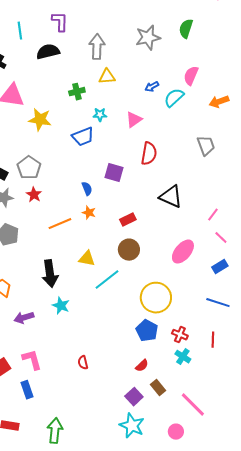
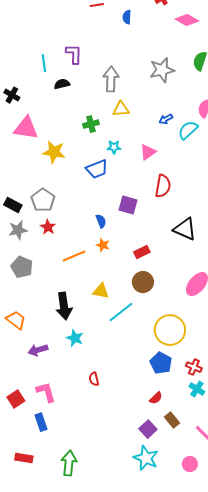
cyan line: (20, 31) -> (44, 63), moved
black semicircle: (48, 52) -> (62, 84), size x0.7
red semicircle: (83, 363) -> (94, 379), moved

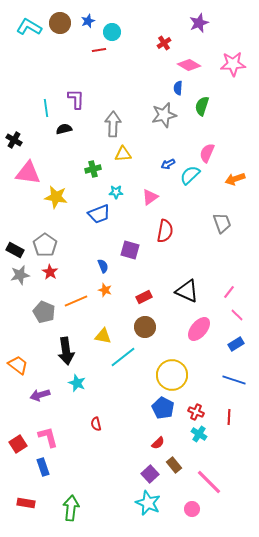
blue semicircle: (127, 17) -> (178, 88), moved
black triangle: (185, 229) -> (187, 291), moved
gray pentagon: (22, 267) -> (44, 312), moved

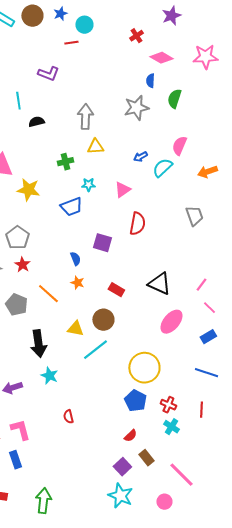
purple L-shape: (76, 99) -> (48, 74), moved, turned 110
red rectangle: (144, 297) -> (116, 290), turned 56
orange line: (76, 301) -> (48, 294), turned 65
brown circle: (145, 327) -> (103, 320), moved

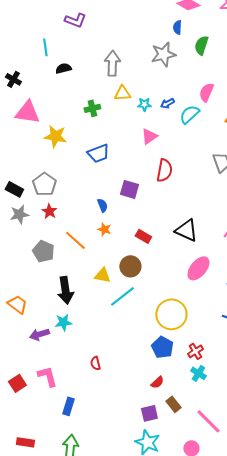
cyan star: (88, 185) -> (144, 104), moved
cyan star: (49, 376) -> (63, 322), moved, turned -30
red cross: (168, 405) -> (195, 351), turned 35
blue rectangle: (15, 460) -> (68, 406), moved, turned 36
purple square: (122, 467) -> (149, 413), turned 30

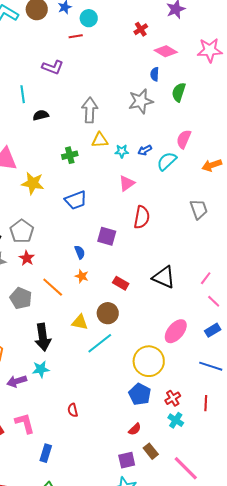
pink ellipse: (198, 268) -> (176, 331), moved

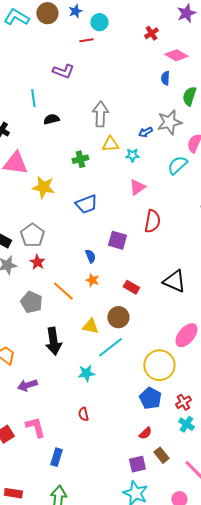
gray star: (141, 101) -> (169, 122), moved
blue arrow: (145, 150) -> (145, 132), moved
cyan star: (41, 369) -> (86, 373), moved

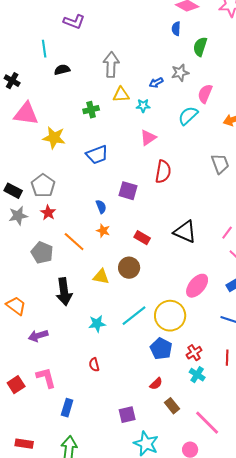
gray star: (169, 122) -> (180, 73), size x0.7
cyan line: (110, 347) -> (134, 316), moved
purple square: (137, 464) -> (127, 415), moved

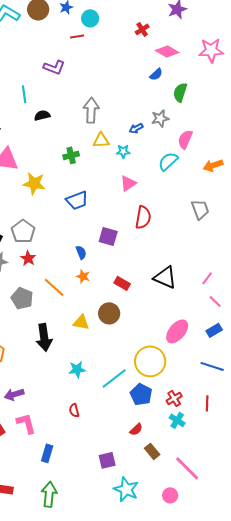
blue semicircle: (176, 29) -> (156, 74), turned -136
cyan line: (134, 316) -> (114, 378), moved
purple arrow: (38, 336) -> (14, 394), moved

